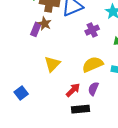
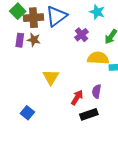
purple rectangle: (36, 29) -> (20, 40), moved
yellow semicircle: (93, 64) -> (98, 58), moved, turned 40

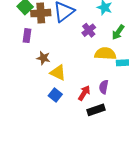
brown star: (34, 40) -> (43, 58), moved
yellow triangle: (51, 77) -> (58, 73), turned -36
blue square: (27, 113) -> (55, 95), moved

